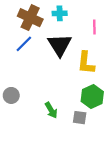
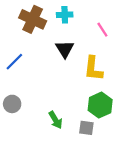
pink line: (94, 27) -> (102, 30), turned -32
blue line: (24, 44) -> (14, 62), moved
black triangle: (60, 45) -> (65, 49), size x0.7

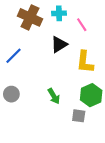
pink line: (102, 30) -> (82, 25), moved
black triangle: (65, 49) -> (59, 44), turned 30
green arrow: (56, 120) -> (54, 96), moved

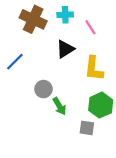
gray circle: (11, 94) -> (43, 89), moved

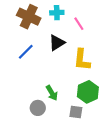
blue line: (15, 62) -> (26, 52), moved
gray circle: (43, 89) -> (38, 108), moved

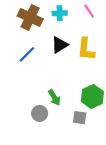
pink line: (79, 24) -> (89, 11), moved
yellow L-shape: (82, 60) -> (86, 49), moved

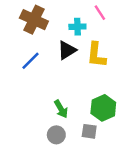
cyan cross: (60, 13) -> (77, 27), moved
gray circle: (40, 113) -> (56, 135), moved

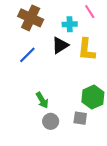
green arrow: (61, 109) -> (42, 100), moved

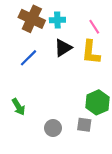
pink line: (90, 12) -> (94, 27), moved
cyan cross: (70, 24) -> (57, 20), moved
green arrow: (42, 100) -> (18, 107), moved

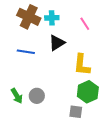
yellow L-shape: (91, 52) -> (82, 65), moved
blue line: (28, 58) -> (26, 52), turned 54
gray circle: (53, 128) -> (37, 96), moved

